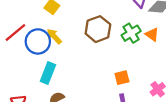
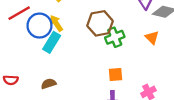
green cross: (131, 33) -> (115, 37), moved
cyan rectangle: (48, 73) -> (52, 42), moved

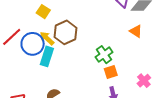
brown hexagon: (100, 23) -> (66, 32), moved
green cross: (115, 37) -> (104, 55), moved

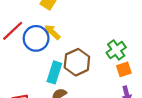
brown hexagon: (66, 32) -> (77, 62), moved
cyan rectangle: (47, 56) -> (54, 72), moved

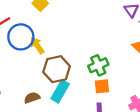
yellow arrow: (52, 32) -> (37, 45), moved
cyan rectangle: (54, 72) -> (60, 91), moved

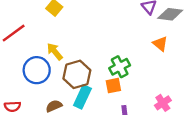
blue circle: (21, 37) -> (37, 70), moved
orange square: (102, 86) -> (113, 86), moved

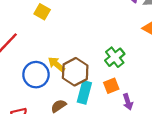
yellow arrow: (55, 52) -> (56, 64), moved
orange square: (113, 86) -> (111, 86), moved

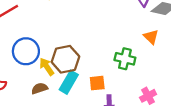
green cross: (115, 57) -> (125, 59), moved, turned 36
yellow arrow: (56, 64) -> (47, 67), moved

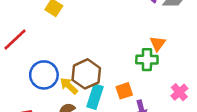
orange triangle: (151, 37) -> (158, 43), moved, turned 35

